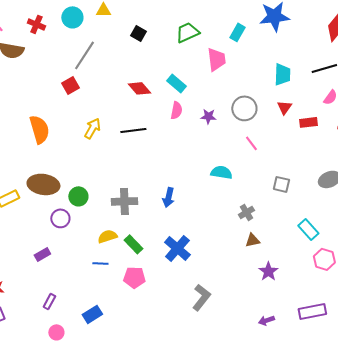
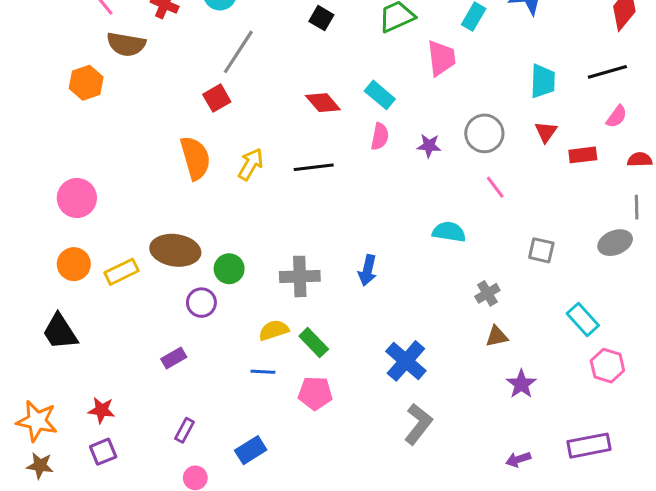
orange semicircle: (39, 129) -> (195, 158), moved
blue cross: (177, 248) -> (406, 361), moved

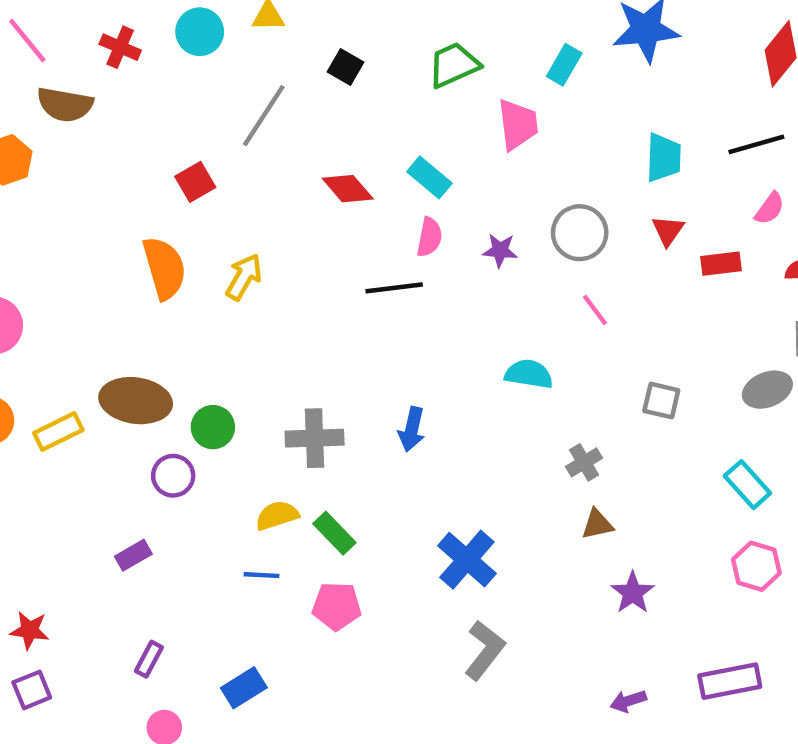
gray line: (238, 52) -> (264, 116), moved
black line: (314, 167) -> (394, 288), moved
cyan rectangle: (583, 319) -> (747, 485), moved

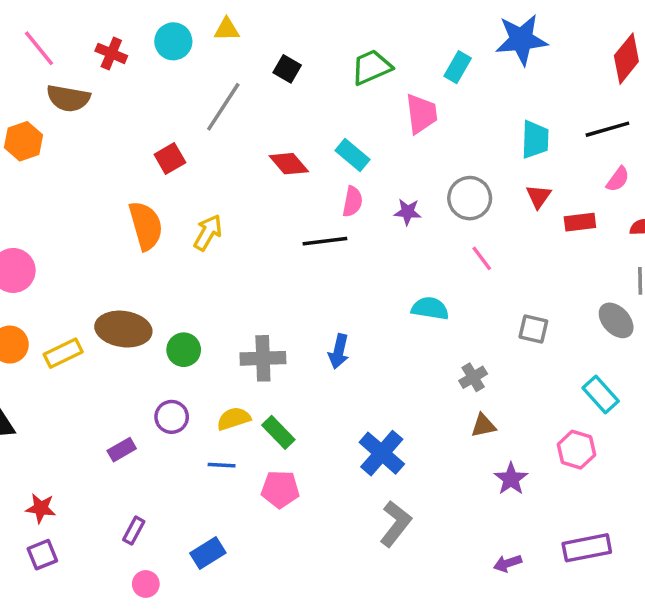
gray ellipse: (767, 390) -> (616, 320), turned 69
purple circle: (173, 476) -> (172, 417), moved
pink hexagon: (756, 566) -> (576, 450), moved

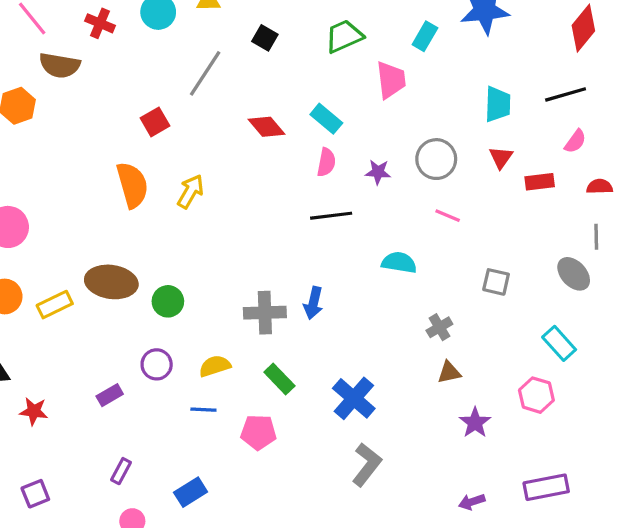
black line: (325, 241) -> (331, 216), moved
pink line: (482, 258) -> (448, 216), turned -30
gray cross: (263, 358) -> (265, 313), moved
green rectangle: (278, 432) -> (279, 379), moved
red star: (41, 508) -> (34, 411), moved

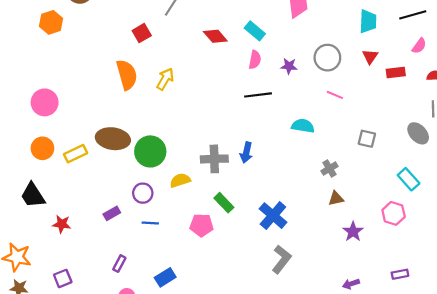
green circle: (168, 301) -> (150, 151), size x1.5
yellow semicircle: (215, 366) -> (180, 180), moved
blue line: (203, 410) -> (150, 223), moved
pink pentagon: (258, 432) -> (201, 225), moved
purple rectangle: (546, 487) -> (400, 274), size x0.6

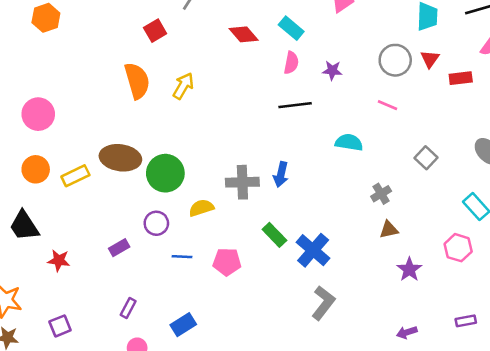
gray circle: (327, 58) -> (395, 60), moved
gray square: (367, 139) -> (426, 158), turned 30
green rectangle: (224, 203) -> (274, 235), moved
blue line: (150, 223) -> (182, 257), moved

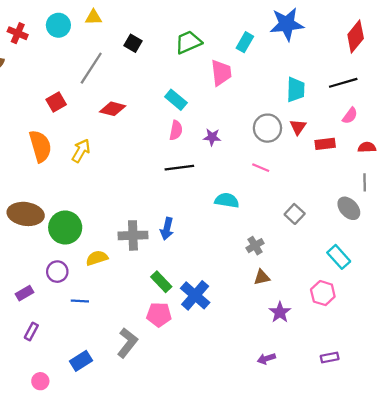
red diamond: (244, 34) -> (113, 109), moved, turned -35
pink pentagon: (227, 262) -> (159, 315), moved
gray L-shape: (323, 303) -> (127, 343), moved
purple rectangle: (128, 308) -> (31, 331), moved
purple arrow: (407, 332) -> (266, 359), moved

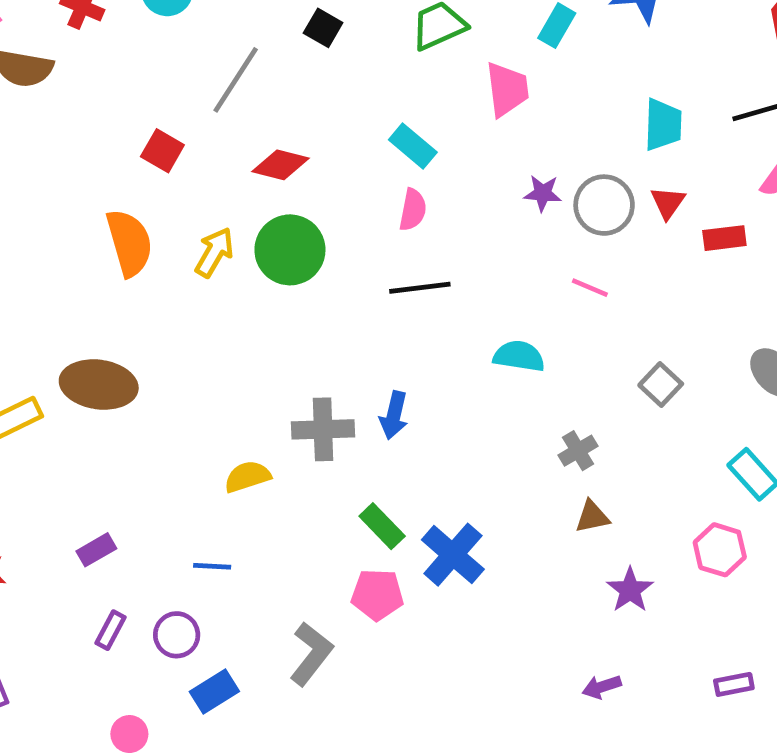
red square: (56, 102) -> (162, 151), turned -30
purple star: (212, 137) -> (543, 193), moved
green circle: (65, 228) -> (290, 250), moved
purple circle: (57, 272) -> (177, 635), moved

